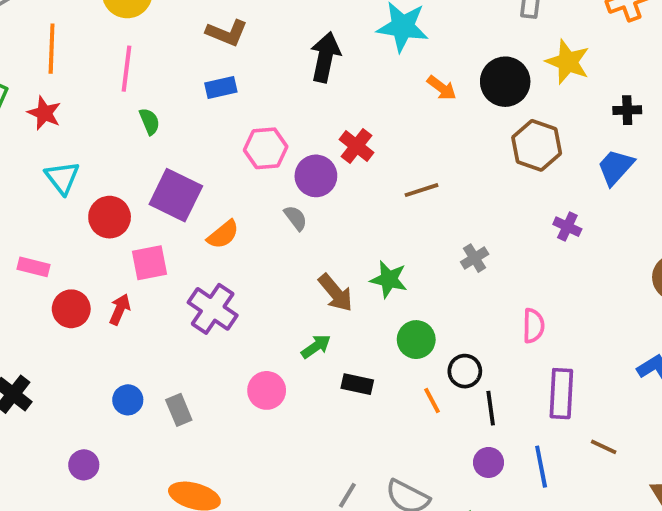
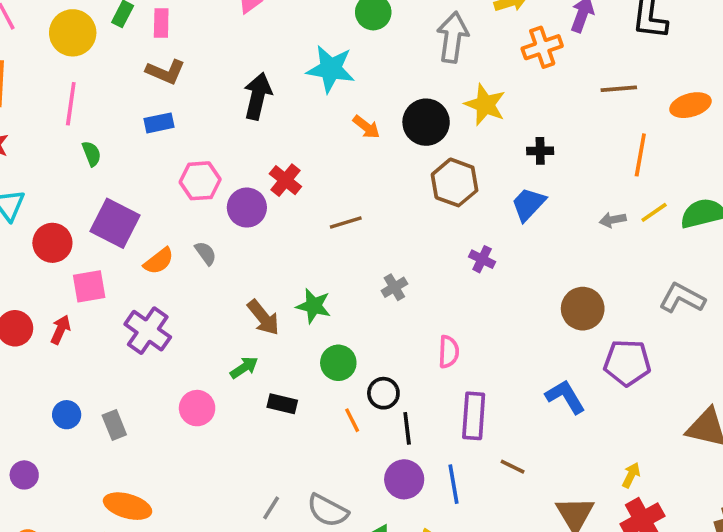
gray semicircle: (296, 218) -> (206, 253), moved
purple circle: (488, 462) -> (404, 479), size x1.4

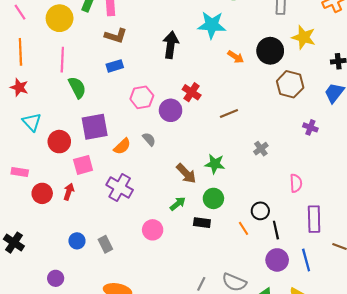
green semicircle: (92, 154) -> (77, 87), size x1.5
purple square: (115, 223) -> (95, 127), turned -32
green circle: (338, 363) -> (213, 198), moved

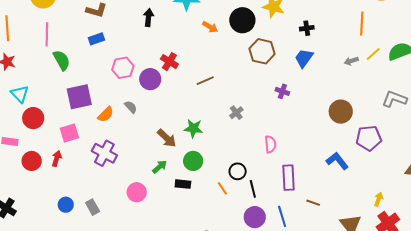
black arrow: (171, 45) -> (148, 17), size x0.7
red circle: (59, 142) -> (33, 118), moved

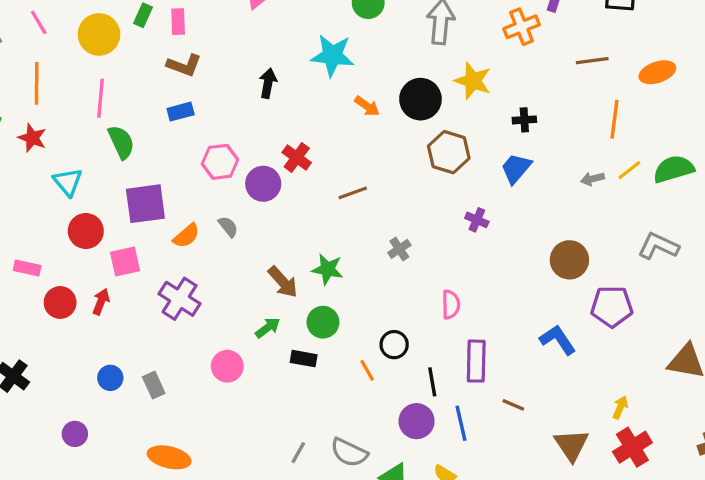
cyan triangle: (20, 94) -> (68, 182), moved
red circle: (33, 118) -> (86, 231), moved
black line: (253, 189) -> (432, 382), moved

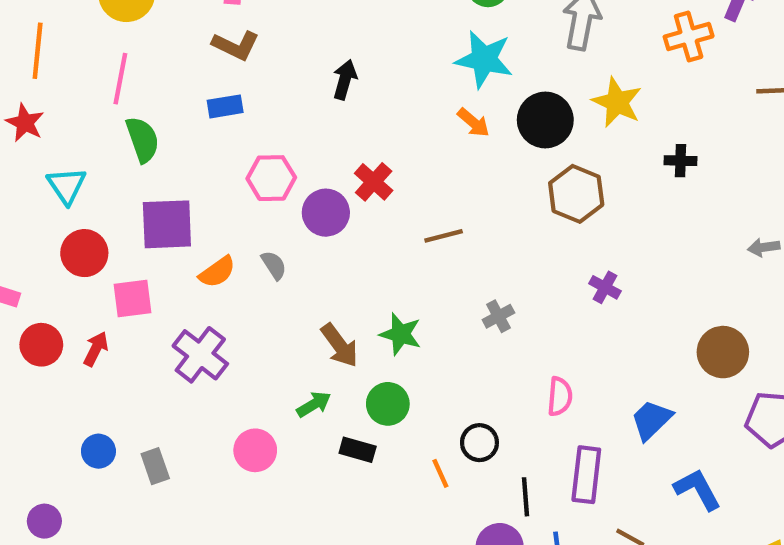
cyan star: (332, 55) -> (484, 59), moved
blue trapezoid: (516, 168) -> (651, 420), moved
blue L-shape: (558, 340) -> (697, 489), moved

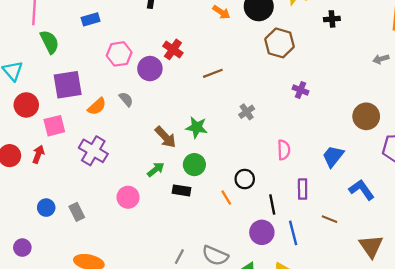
purple rectangle: (586, 475) -> (303, 189), size x0.7

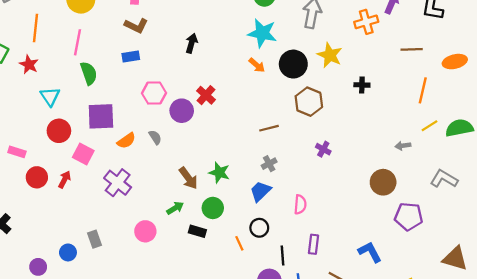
gray arrow: (381, 59) -> (403, 146), moved
brown line: (213, 73) -> (269, 128), moved
pink square: (54, 126) -> (83, 154), turned 35
blue trapezoid: (333, 156) -> (260, 191), moved
blue circle: (46, 208) -> (68, 252), moved

